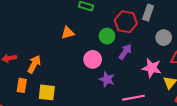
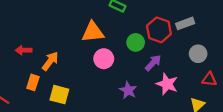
gray rectangle: (148, 13) -> (185, 23), turned 42
orange triangle: (68, 33) -> (93, 32), size x1.5
pink circle: (93, 59) -> (104, 59), moved
pink star: (152, 68) -> (167, 84), moved

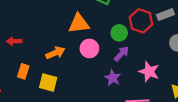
orange arrow: (50, 61) -> (55, 53), moved, turned 30
purple arrow: (153, 63) -> (121, 54), moved

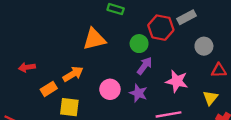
pink circle: (89, 48) -> (110, 89), moved
orange rectangle: (23, 71) -> (49, 89), moved, turned 48

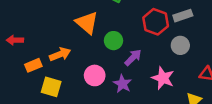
orange triangle: (94, 39) -> (87, 23), turned 45
green circle: (139, 44) -> (114, 41), moved
gray circle: (204, 46) -> (180, 45), moved

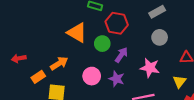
red hexagon: (156, 22) -> (117, 23), moved

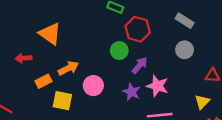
gray rectangle: (157, 12) -> (185, 21), turned 56
orange triangle: (77, 33) -> (50, 34), moved
pink star: (150, 68) -> (157, 86), moved
pink circle: (92, 76) -> (93, 86), moved

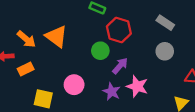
orange triangle: (50, 34) -> (56, 36), moved
orange arrow: (68, 68) -> (26, 39), moved, turned 66
orange rectangle: (43, 81) -> (26, 69), moved

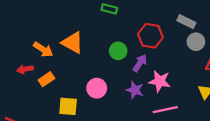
gray rectangle: (165, 23) -> (186, 22), moved
red hexagon: (119, 30) -> (150, 36), moved
gray circle: (165, 51) -> (196, 42), moved

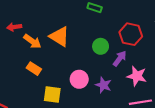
red arrow: (25, 69) -> (14, 27), moved
orange rectangle: (46, 79) -> (34, 69), turned 64
purple star: (135, 90) -> (103, 85), moved

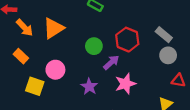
orange triangle: (59, 37) -> (54, 28), turned 45
pink star: (137, 76) -> (125, 84), turned 30
pink circle: (79, 79) -> (55, 70), moved

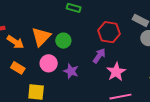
green circle: (94, 46) -> (63, 41), moved
pink circle: (55, 70) -> (49, 63), moved
purple star: (89, 87) -> (71, 71), moved

